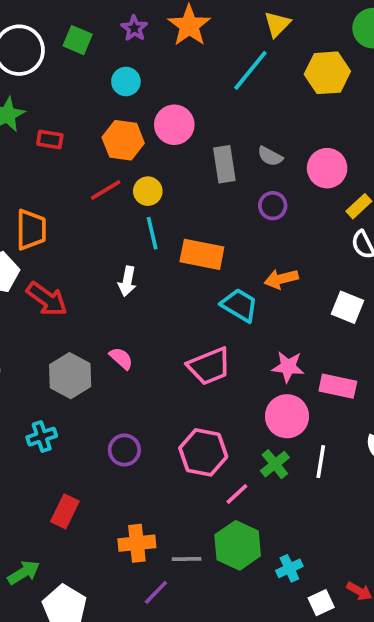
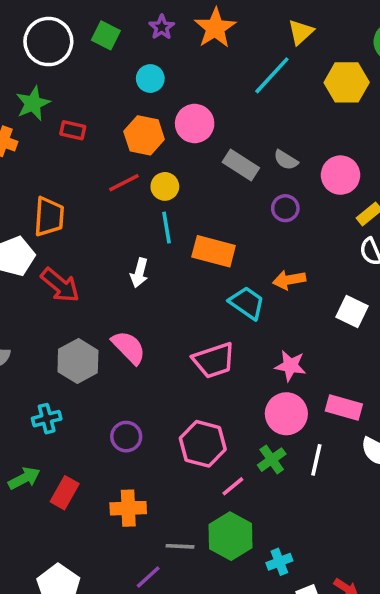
gray rectangle: (224, 164) -> (241, 165), turned -52
pink semicircle: (121, 358) -> (129, 347), size x1.5
pink rectangle: (338, 386) -> (344, 408), moved
orange cross: (137, 543) -> (128, 508), moved
green arrow: (24, 573) -> (24, 478), moved

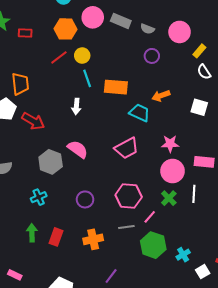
gray rectangle: (241, 165) -> (121, 21), moved
green arrow: (24, 478) -> (32, 233), turned -54
gray line: (180, 546) -> (126, 227), moved

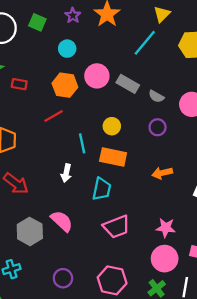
yellow circle: (82, 56) -> (112, 126), moved
cyan trapezoid: (140, 113) -> (102, 189), moved, turned 70

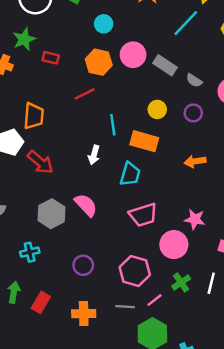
yellow circle: (112, 126) -> (157, 109), moved
pink circle: (165, 259) -> (174, 245), moved

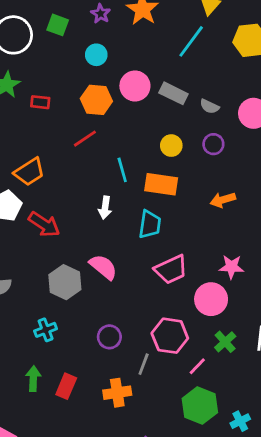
orange trapezoid: (34, 116) -> (29, 172), turned 60
gray line: (125, 307) -> (144, 364), moved, turned -66

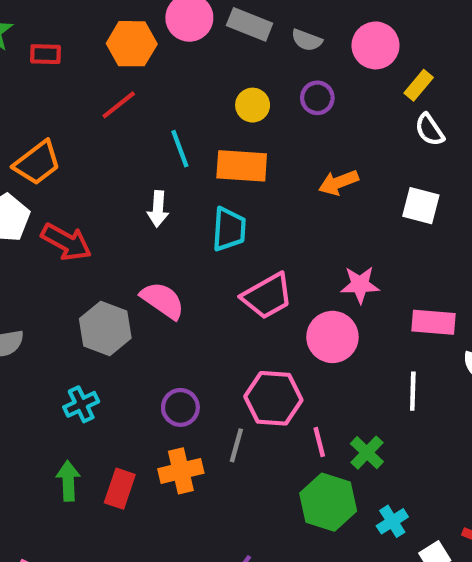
green cross: (225, 342) -> (367, 453), moved
pink line: (197, 366) -> (319, 442), turned -54
orange cross: (117, 393) -> (181, 471), moved

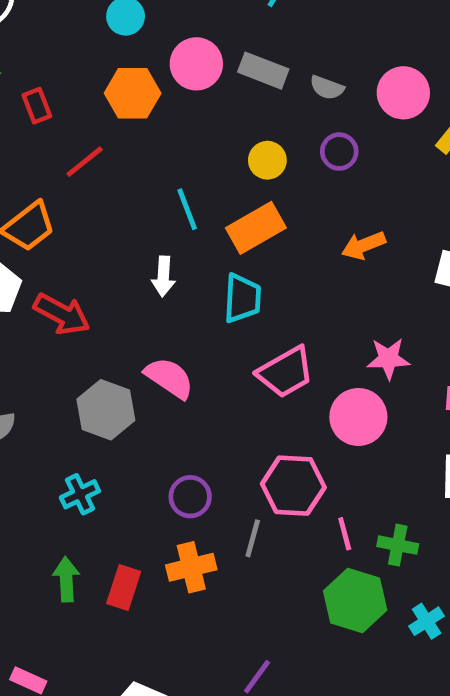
red rectangle: (45, 54) -> (37, 106), turned 68
red line: (119, 105) -> (85, 162), moved
orange rectangle: (242, 166) -> (256, 228), turned -33
green cross: (367, 453) -> (398, 545), turned -32

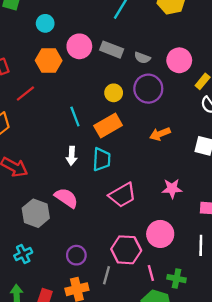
purple circle: (339, 152) -> (148, 89), size x1.6
white arrow: (163, 276) -> (72, 156), moved
pink circle: (358, 417) -> (160, 234), moved

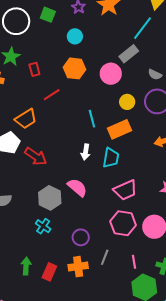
pink circle: (79, 46) -> (111, 74), moved
gray rectangle: (112, 50) -> (129, 54), moved, turned -66
pink hexagon: (126, 250) -> (123, 223), moved
cyan cross: (23, 254) -> (43, 226), moved, turned -35
pink line: (151, 273) -> (134, 262), moved

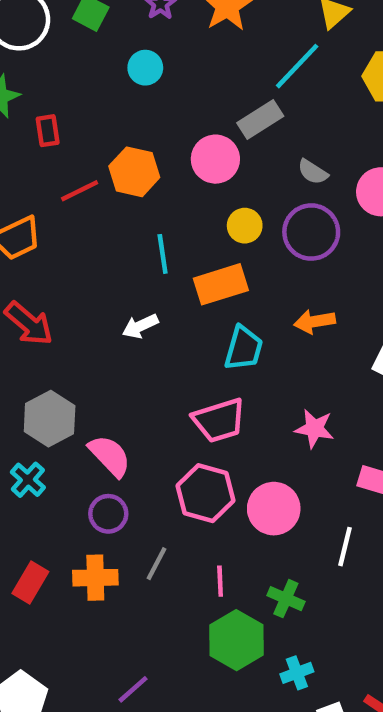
orange hexagon: (74, 68) -> (134, 172), moved
white arrow: (86, 152) -> (140, 326), turned 49
cyan trapezoid: (111, 158) -> (244, 348), moved
pink semicircle: (77, 187) -> (110, 456), moved

